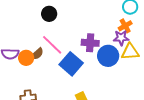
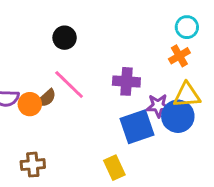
purple star: (121, 38) -> (158, 106), moved
blue circle: (108, 56) -> (178, 116), moved
blue square: (71, 64) -> (137, 127), moved, turned 30

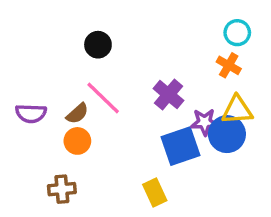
orange cross: (179, 56) -> (229, 65), turned -30
purple cross: (126, 81) -> (168, 95), turned 36
orange circle: (30, 104) -> (77, 141), moved

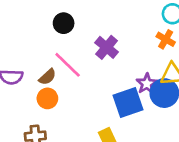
purple cross: (168, 95) -> (107, 47), moved
purple star: (205, 122) -> (147, 84), turned -30

